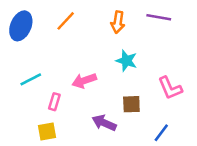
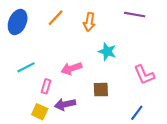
orange arrow: (118, 22) -> (89, 22), moved
brown square: (131, 104) -> (101, 90), moved
purple arrow: (104, 123) -> (65, 104), moved, turned -36
yellow square: (47, 132) -> (40, 112), turned 35

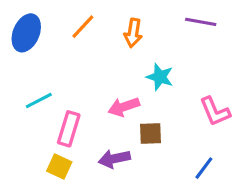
pink arrow: (71, 68) -> (124, 107), moved
pink rectangle: (46, 86) -> (69, 129), size x1.5
purple arrow: (65, 104) -> (114, 159), moved

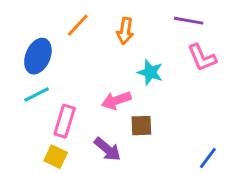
blue ellipse: (26, 33) -> (38, 56), moved
pink L-shape: (215, 112) -> (202, 58), moved
purple arrow: (114, 159) -> (107, 149), turned -128
blue line: (204, 168) -> (208, 158), moved

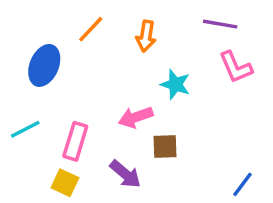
cyan line: (36, 95) -> (25, 129), moved

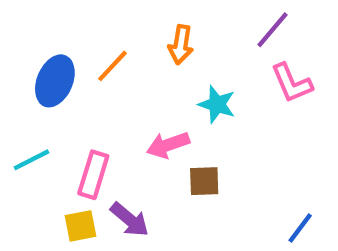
purple line: (220, 24) -> (272, 30), turned -60
orange line: (91, 29) -> (112, 66), moved
purple arrow: (125, 174) -> (130, 220), moved
yellow square: (65, 183) -> (80, 226), turned -36

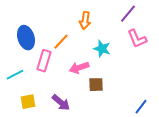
orange line: (112, 66) -> (61, 42), moved
blue ellipse: (55, 81) -> (26, 38), turned -40
pink rectangle: (93, 175) -> (44, 61), moved
yellow square: (80, 226) -> (28, 102), moved

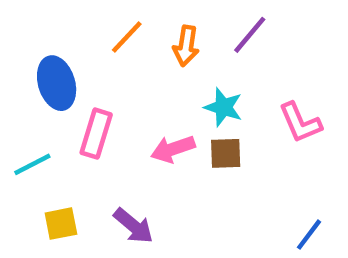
purple line: (128, 14) -> (250, 35), moved
pink L-shape: (137, 39) -> (300, 123), moved
orange line: (61, 42) -> (127, 37), moved
brown square: (96, 85) -> (226, 153), moved

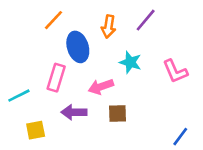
orange line: (127, 37) -> (53, 20), moved
blue ellipse: (57, 83) -> (78, 47), moved
brown square: (226, 153) -> (118, 114), moved
purple arrow: (133, 226) -> (74, 112), moved, turned 140

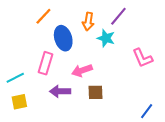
cyan star: (130, 62) -> (106, 38), moved
yellow square: (36, 130) -> (19, 102), moved

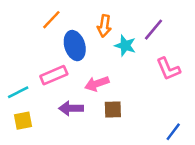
purple line: (118, 16) -> (153, 30), moved
pink rectangle: (45, 63) -> (54, 75), turned 50

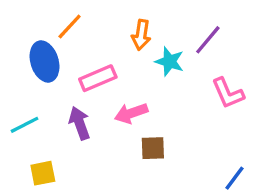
blue ellipse: (75, 46) -> (45, 61), moved
pink rectangle: (54, 75) -> (98, 78), moved
purple arrow: (71, 108) -> (80, 123), moved, turned 70
yellow square: (23, 121) -> (43, 173), moved

